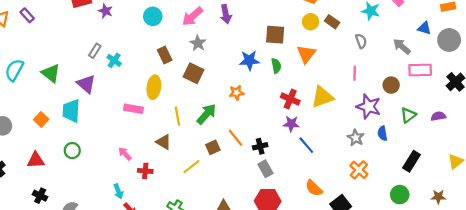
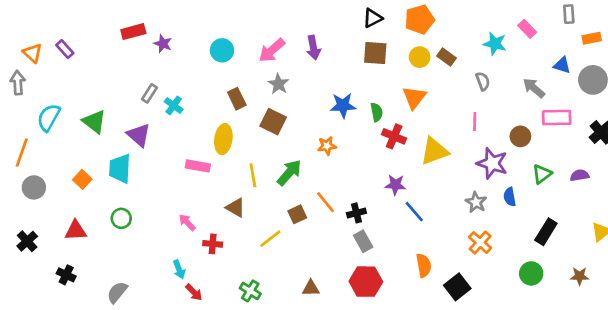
brown square: (275, 35) -> (375, 53), moved
red cross: (290, 99) -> (394, 136), moved
orange semicircle: (314, 188) -> (424, 265), turned -144
black cross: (40, 196) -> (66, 275), moved

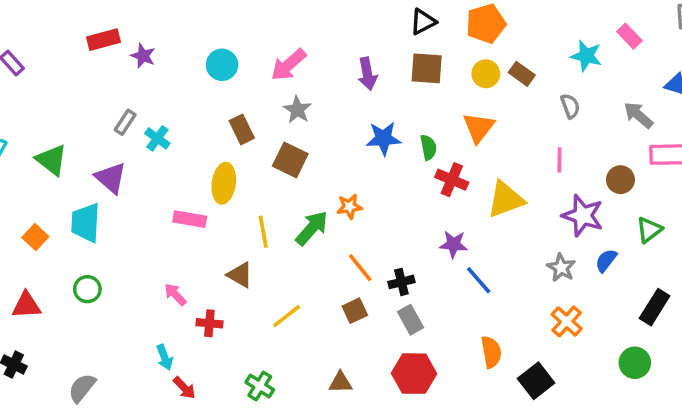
purple arrow: (313, 48) -> (367, 74), moved
orange star: (327, 146) -> (349, 207), moved
blue semicircle: (510, 197) -> (606, 260), turned 48
brown square: (297, 214) -> (355, 311), moved

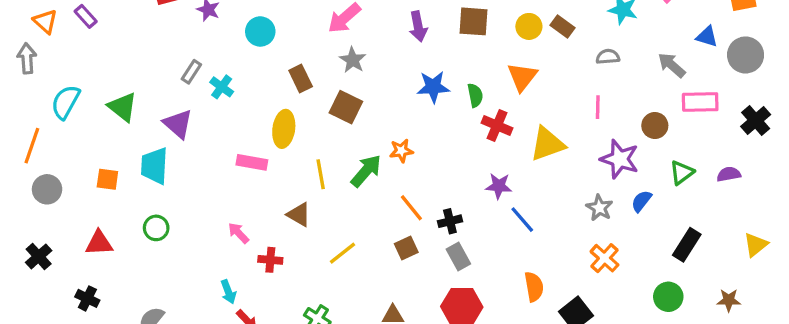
cyan circle: (222, 65) -> (260, 31), moved
gray semicircle: (570, 106) -> (608, 57), turned -75
orange square: (35, 237) -> (107, 179), turned -35

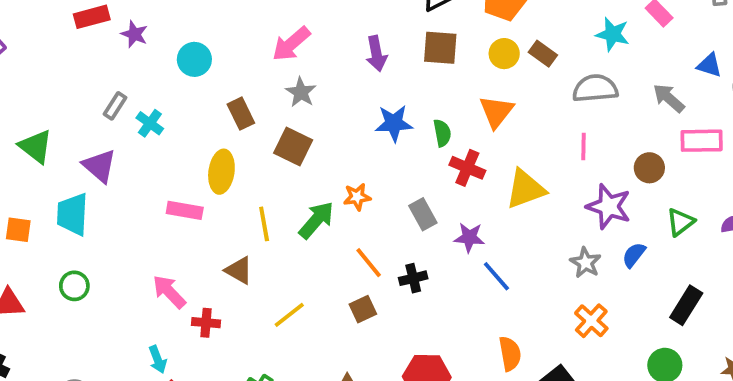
gray semicircle: (608, 57) -> (595, 88), size x1.6
pink arrow: (238, 233) -> (169, 292), size x1.4
gray rectangle: (458, 256) -> (423, 214), moved

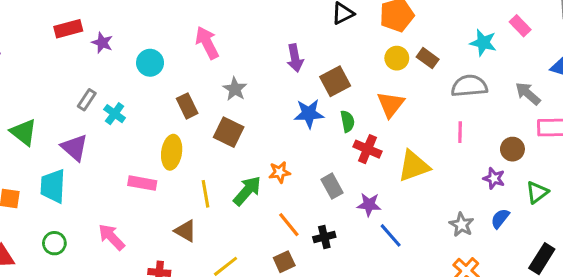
pink arrow: (291, 44) -> (207, 43), moved, turned 104
brown square: (440, 48) -> (335, 81), moved, turned -32
purple star: (609, 207) -> (494, 178), moved, size x0.6
pink arrow: (169, 292) -> (111, 237), moved

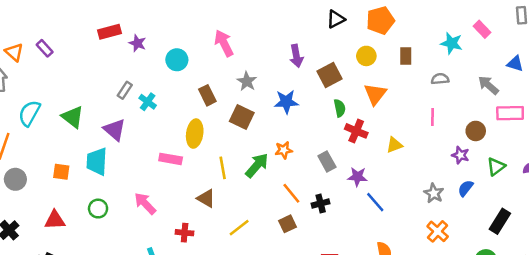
yellow circle: (397, 58) -> (366, 56), moved
brown rectangle: (428, 58) -> (406, 56), turned 54
gray semicircle: (469, 86) -> (440, 79), size x0.6
blue star: (309, 114) -> (286, 102), moved
yellow triangle: (414, 166) -> (394, 145), size x0.6

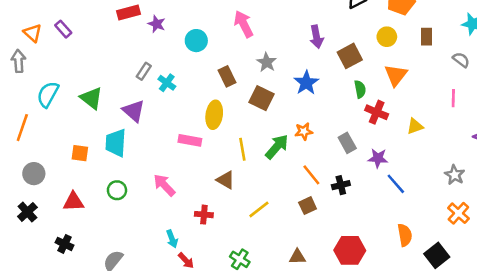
gray semicircle: (440, 79) -> (461, 60), turned 42
blue star: (286, 102) -> (306, 83), turned -30
gray circle: (15, 179) -> (34, 174), moved

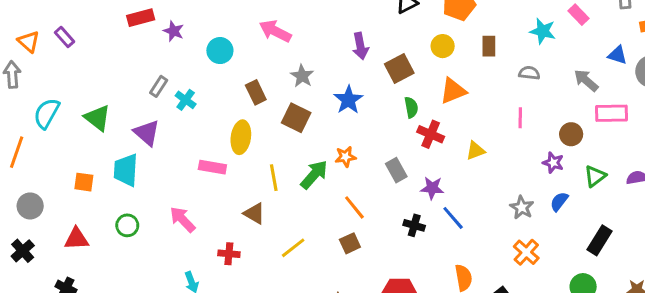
pink arrow: (244, 24) -> (275, 31), turned -36
gray semicircle: (461, 60) -> (529, 73), turned -30
orange triangle: (396, 75) -> (453, 91), turned 30
black cross: (341, 185) -> (414, 225), moved, turned 30

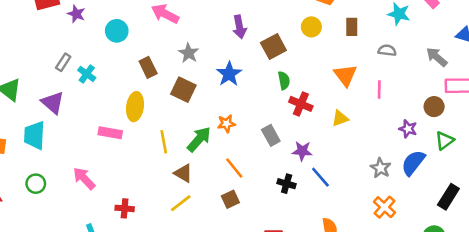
orange triangle: (453, 91) -> (345, 75), moved, turned -45
brown circle: (571, 134) -> (434, 107), moved
blue semicircle: (559, 201) -> (413, 163), size x1.5
brown triangle: (254, 213) -> (183, 173), moved

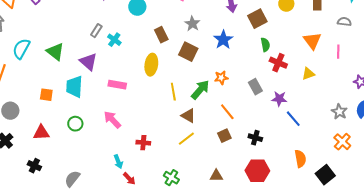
pink rectangle: (110, 133) -> (117, 85), moved
black cross: (287, 184) -> (255, 138), moved

